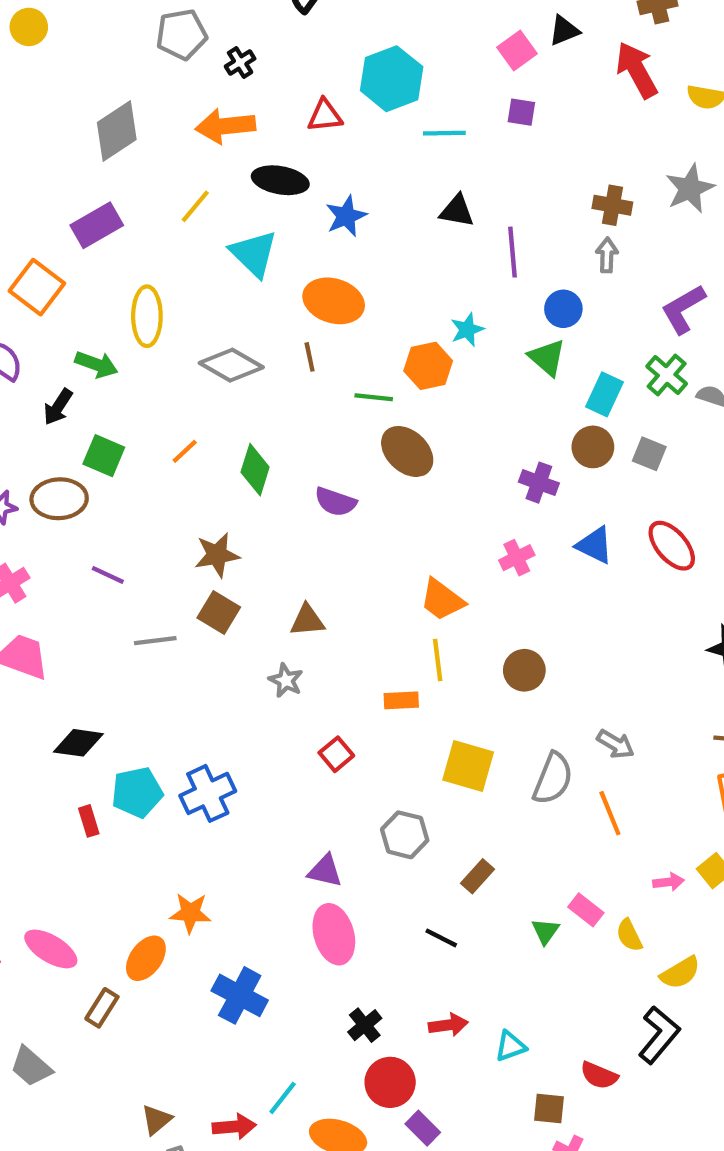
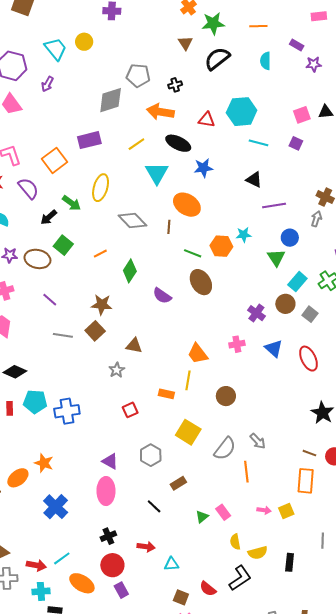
gray pentagon: (181, 34) -> (138, 75), moved
purple line: (512, 252) -> (274, 205), turned 70
yellow semicircle: (629, 935) -> (235, 542), moved

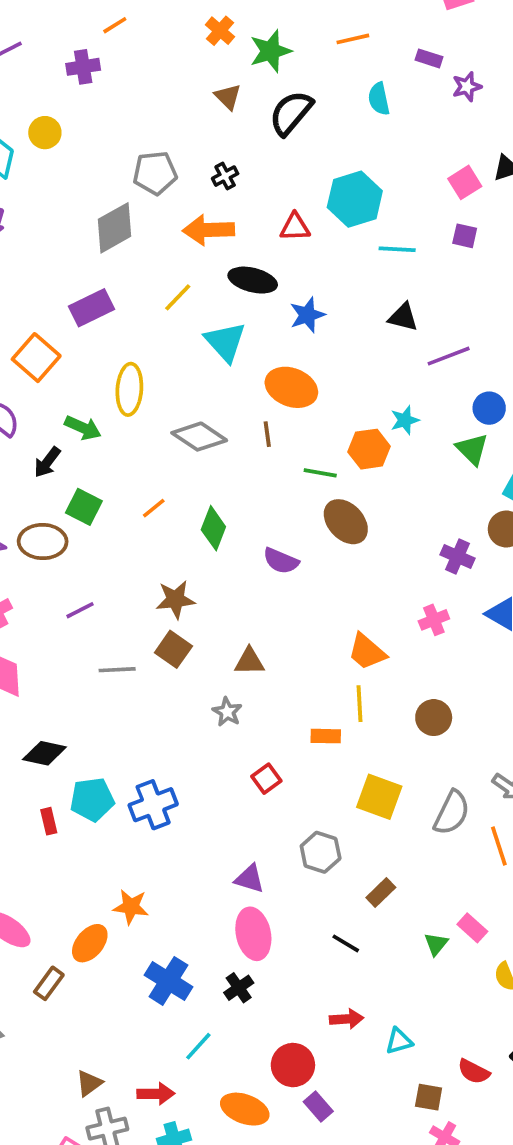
purple line: (50, 300) -> (80, 610), turned -56
black cross: (108, 536) -> (239, 988), moved
cyan line: (62, 558) -> (198, 1046), moved

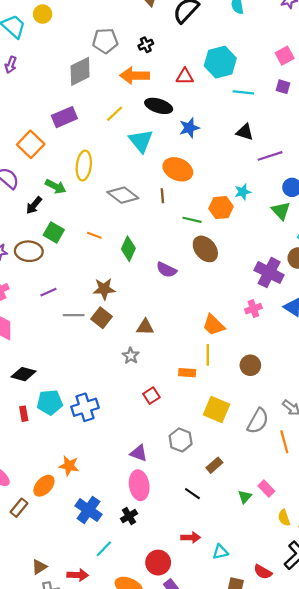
orange line: (154, 508) -> (94, 235), turned 56
purple cross: (458, 556) -> (269, 273), size x1.5
gray line: (117, 670) -> (74, 315), moved

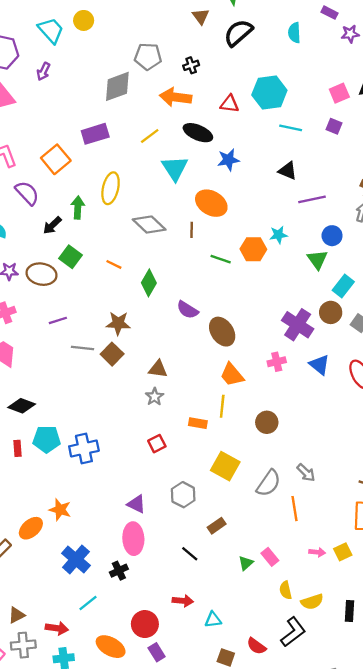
green arrow: (56, 186) -> (78, 207), turned -120
brown ellipse: (205, 249) -> (222, 332), moved
gray star: (131, 356) -> (155, 397), moved

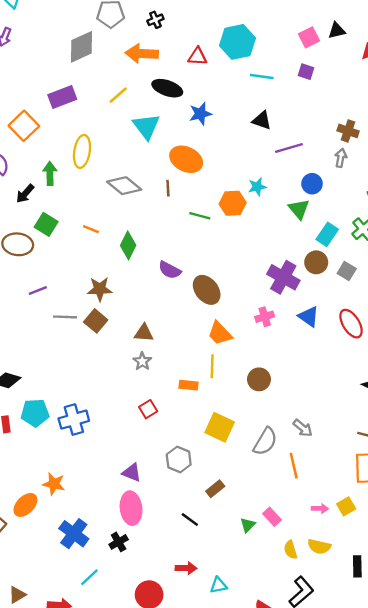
yellow semicircle: (312, 602) -> (319, 547), moved, turned 35

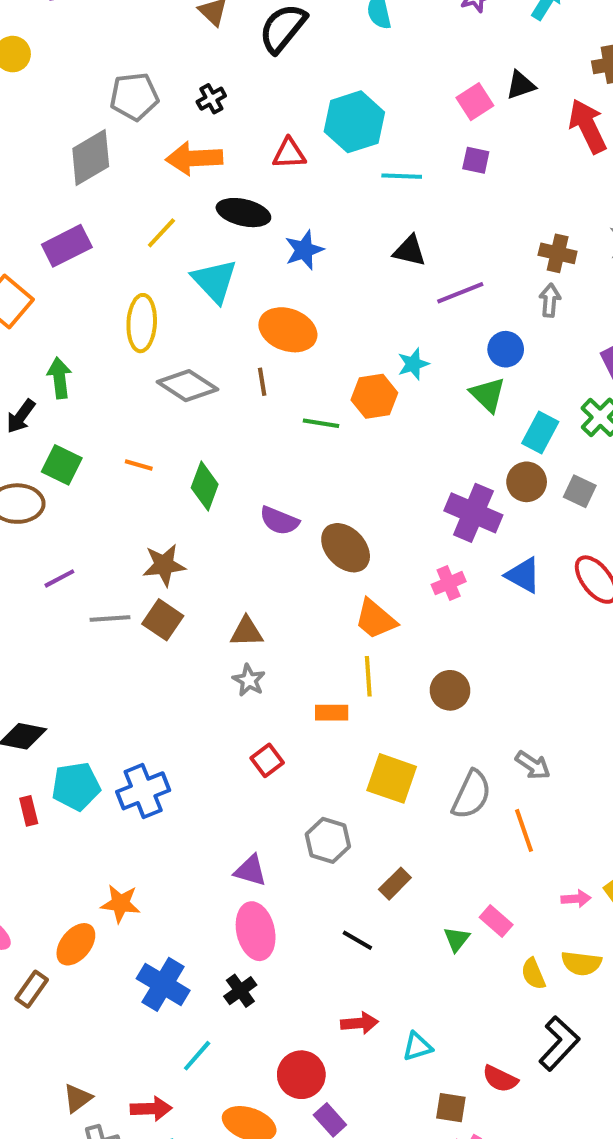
yellow ellipse: (82, 151) -> (142, 323), moved

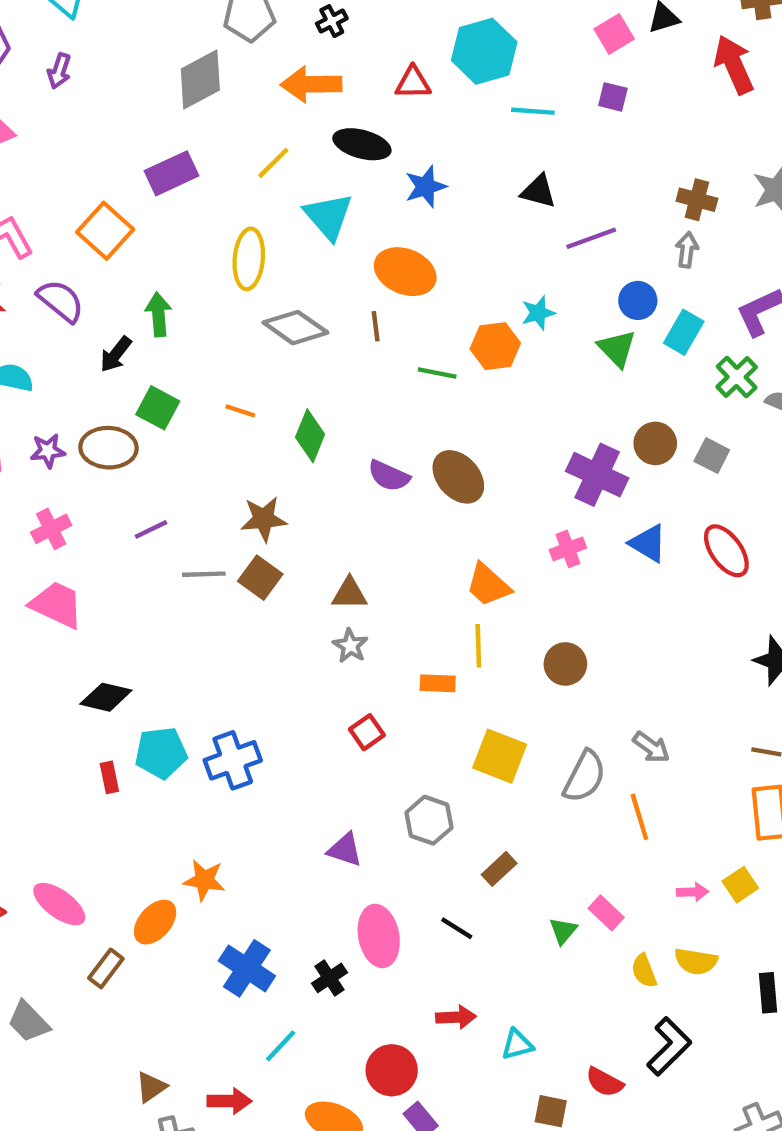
cyan rectangle: (540, 433) -> (684, 332), moved
brown ellipse: (346, 548) -> (458, 477), moved
pink ellipse: (256, 931) -> (379, 936), moved

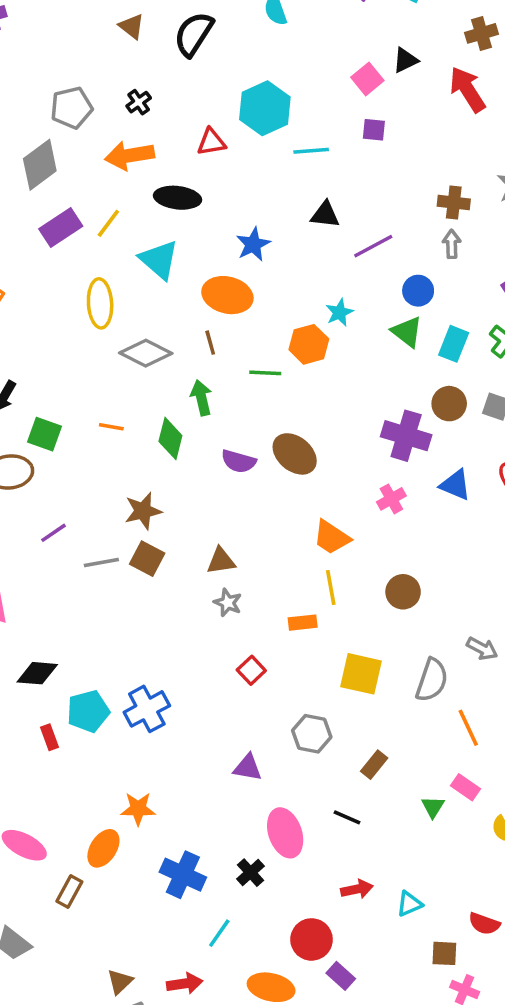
purple rectangle: (171, 173) -> (61, 228), moved
blue star: (426, 187) -> (253, 244), moved
green arrow: (158, 315) -> (201, 398), moved
cyan rectangle: (684, 332) -> (454, 344), moved
orange line: (639, 817) -> (468, 728), moved

